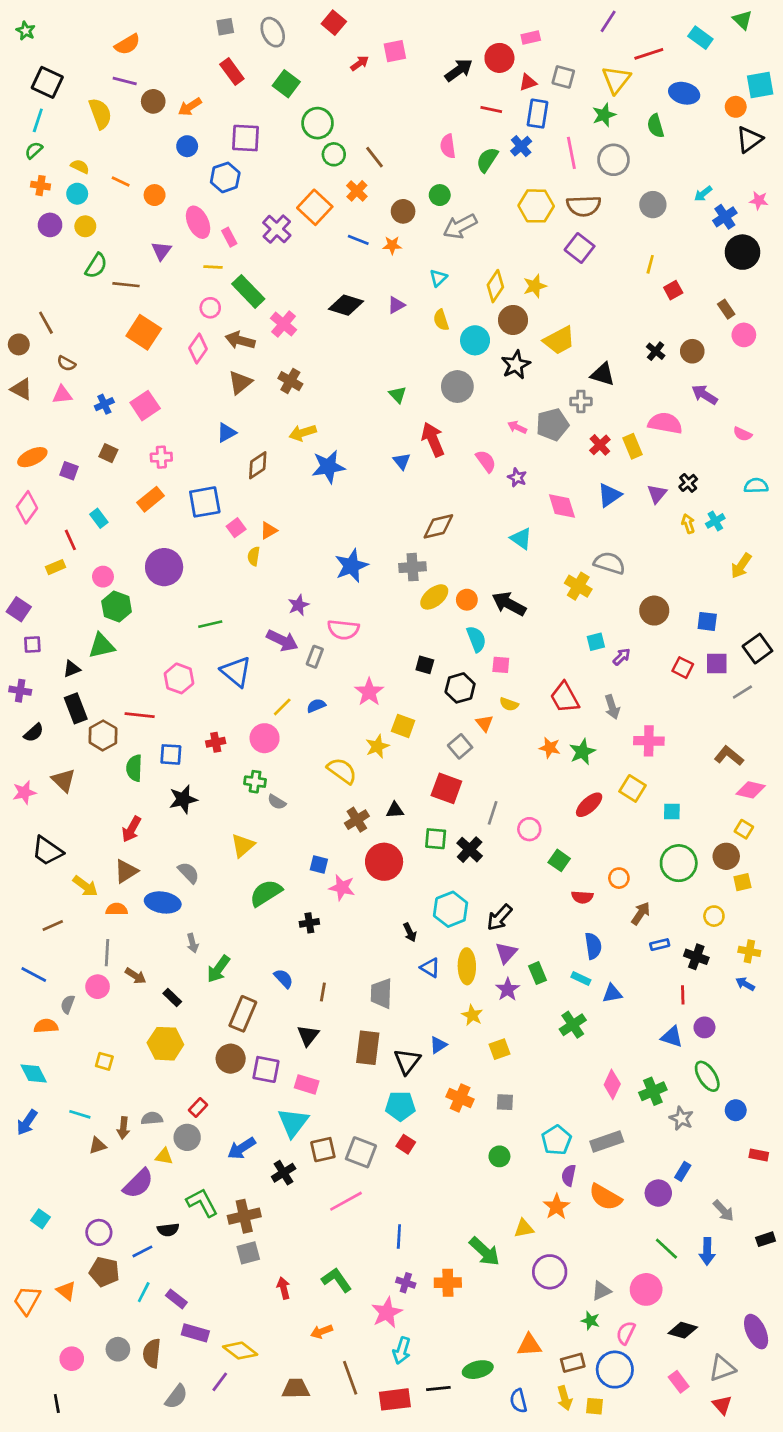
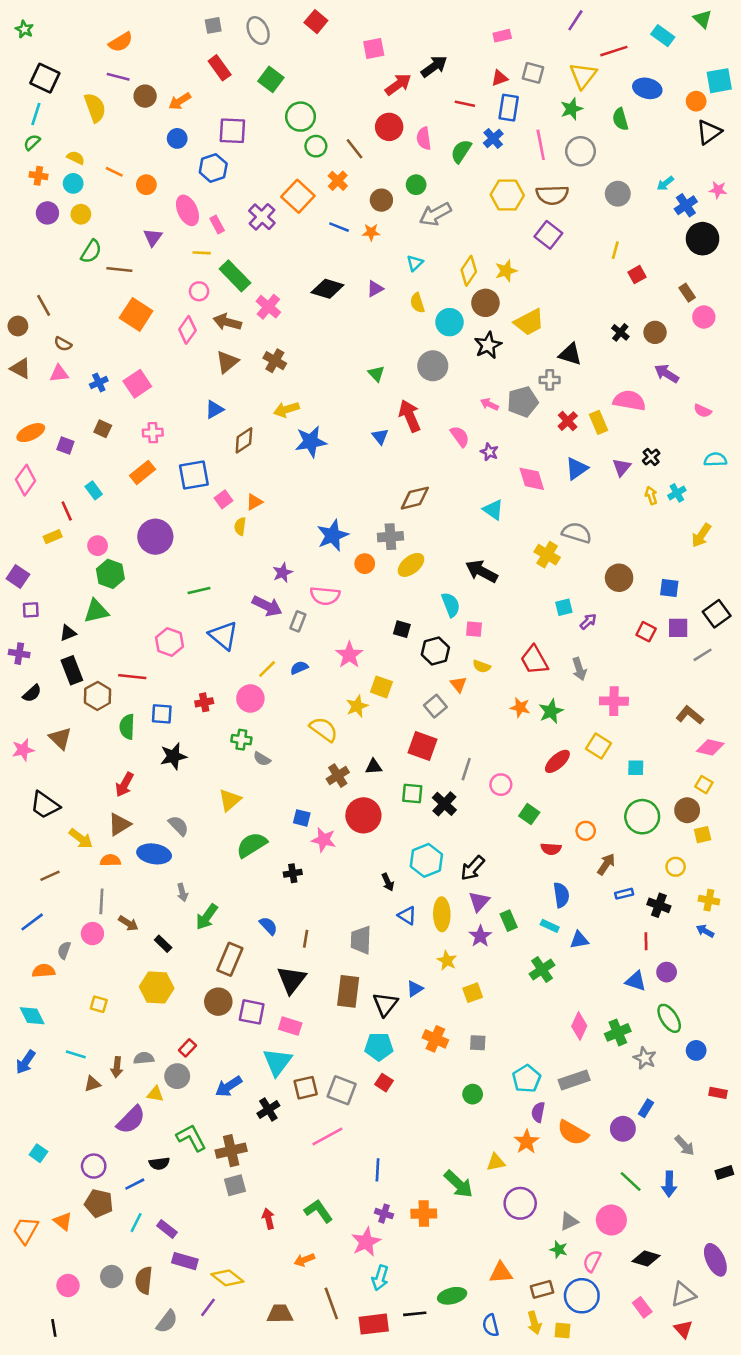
red circle: (499, 58) -> (389, 127), moved
red arrow: (360, 63) -> (398, 84), moved, size x1.5
orange circle: (467, 600) -> (365, 564), moved
blue line: (34, 974) -> (32, 922), turned -65
black triangle: (308, 1036) -> (292, 980), size x1.4

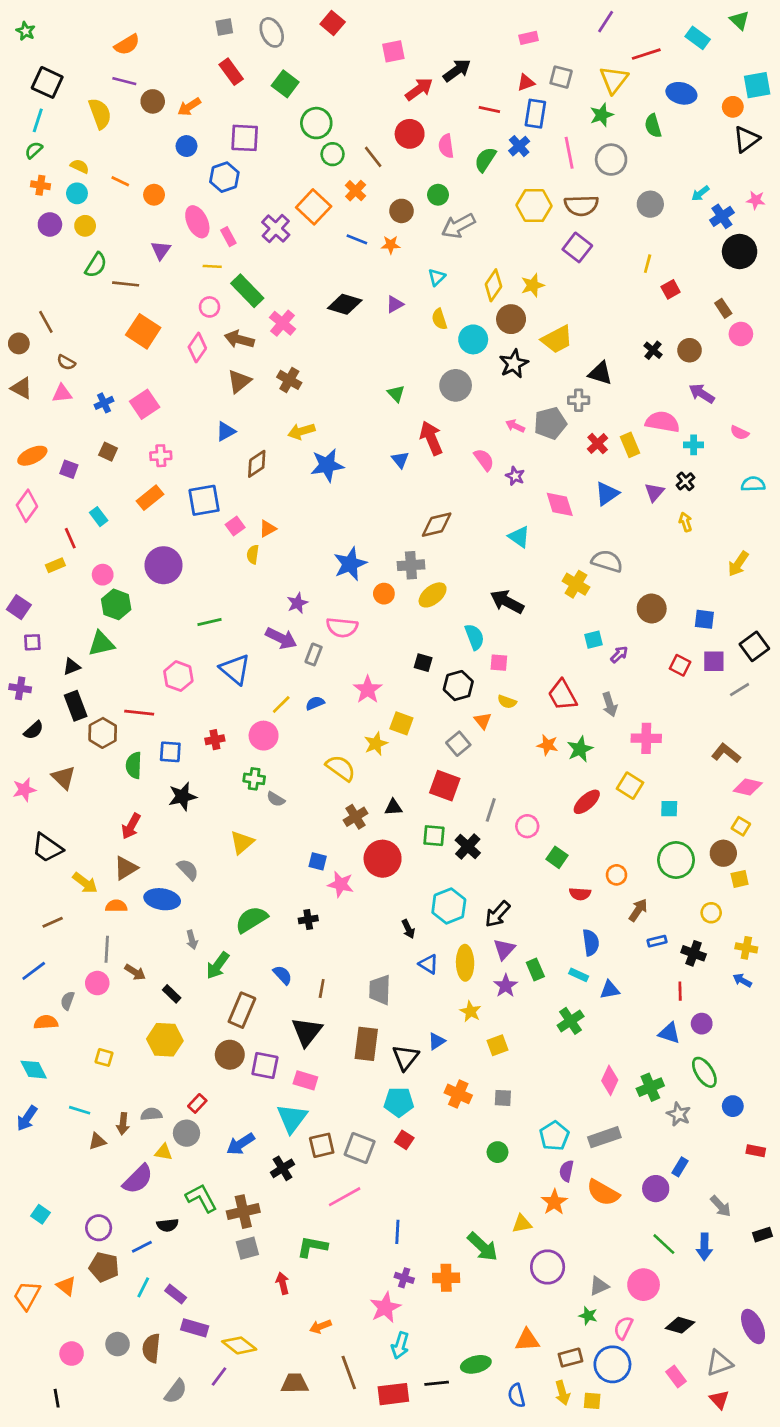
cyan cross: (677, 493) -> (694, 445), moved, turned 30
green semicircle: (252, 845) -> (251, 919), moved
green L-shape: (318, 1211) -> (312, 1247), moved, turned -44

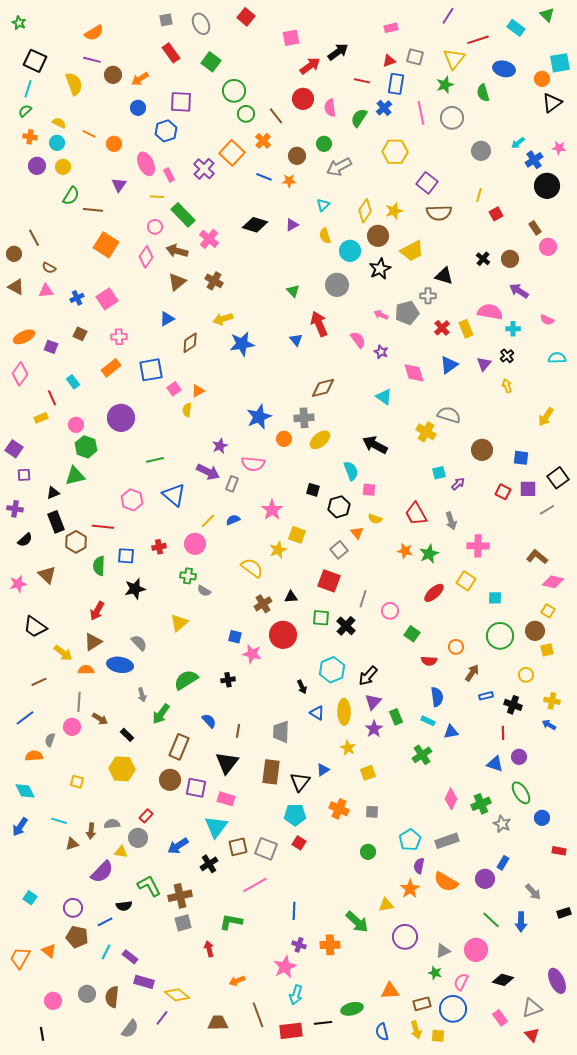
brown semicircle: (581, 206) -> (439, 213), moved

